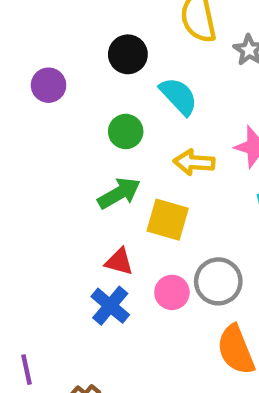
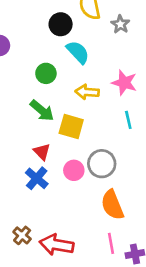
black circle: (128, 54) -> (61, 24), moved
green arrow: (119, 193) -> (42, 111), turned 70
red triangle: (119, 262) -> (42, 152), turned 30

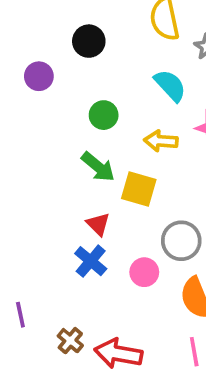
black circle: (61, 24) -> (89, 41), moved
cyan semicircle: (78, 52) -> (170, 85), moved
pink circle: (74, 170) -> (144, 272), moved

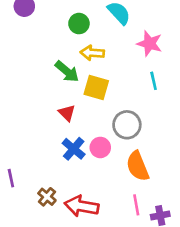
green circle: (104, 115) -> (79, 24), moved
yellow arrow: (161, 141) -> (92, 53), moved
blue cross: (91, 261) -> (74, 149), moved

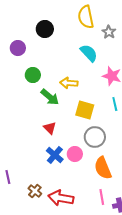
green circle: (79, 24) -> (33, 75), moved
yellow square: (96, 87) -> (85, 110), moved

